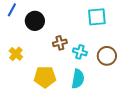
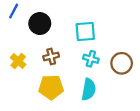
cyan square: (97, 17) -> (85, 31), moved
brown cross: (60, 43) -> (51, 56), moved

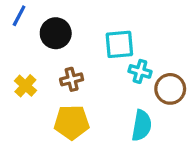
cyan cross: (91, 59) -> (140, 71), moved
cyan semicircle: (89, 89) -> (142, 126), moved

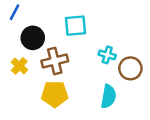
black circle: (56, 33) -> (33, 38), moved
cyan square: (119, 44) -> (75, 26), moved
brown cross: (72, 79) -> (55, 61), size x1.5

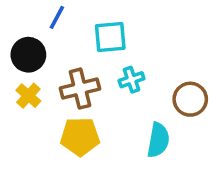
blue line: (14, 12) -> (57, 17), moved
black circle: (33, 38) -> (28, 55), moved
cyan cross: (107, 55) -> (132, 80), moved, turned -35

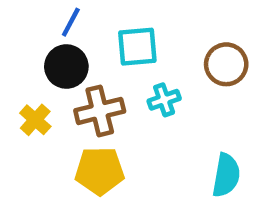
black circle: (28, 55) -> (66, 67), moved
brown circle: (190, 99) -> (226, 64), moved
cyan semicircle: (158, 140) -> (226, 175), moved

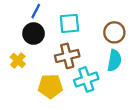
cyan cross: (164, 100) -> (86, 80), moved, size x1.5
brown cross: (100, 111) -> (67, 56), moved
cyan semicircle: (226, 175) -> (114, 60), moved

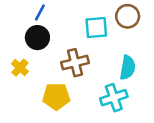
cyan square: (69, 23) -> (96, 28), moved
brown circle: (114, 32) -> (128, 16), moved
cyan cross: (86, 80) -> (114, 98), moved

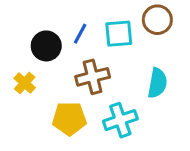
blue line: (40, 13) -> (80, 34), moved
cyan cross: (114, 98) -> (120, 120), moved

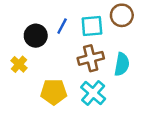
brown cross: (93, 77) -> (91, 58), moved
cyan cross: (120, 120) -> (93, 93), turned -30

